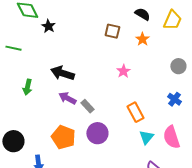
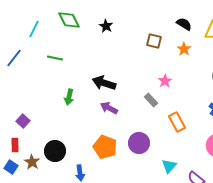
black star: (48, 26) -> (106, 26), moved
gray rectangle: (87, 106) -> (151, 100), moved
cyan triangle: (146, 137) -> (169, 166), moved

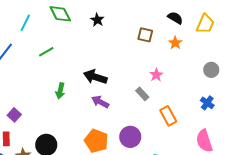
green line: (55, 58) -> (46, 52), turned -42

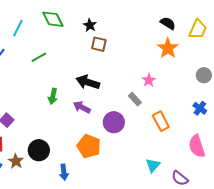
brown square: (145, 35) -> (99, 44), moved
orange star: (175, 43) -> (168, 48), size x1.5
purple arrow: (100, 102) -> (82, 107), moved
purple circle: (130, 137) -> (114, 122), moved

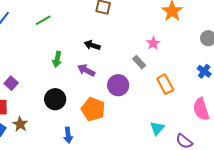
black arrow: (88, 82) -> (92, 45), size x0.7
black circle: (39, 150) -> (55, 99), moved

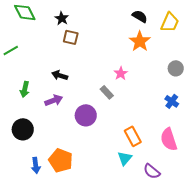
purple arrow: (86, 70) -> (54, 100), turned 132
orange rectangle: (165, 84) -> (133, 136), moved
orange pentagon: (93, 109) -> (61, 160), moved

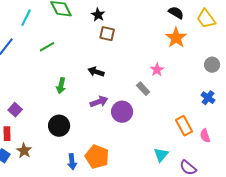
yellow trapezoid: (170, 22) -> (206, 19), turned 120
purple arrow: (54, 100) -> (99, 102), moved
orange rectangle: (133, 136) -> (184, 126), moved
pink semicircle: (169, 139) -> (205, 136), size x0.6

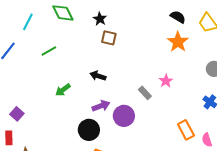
pink star: (157, 70) -> (166, 81), moved
green arrow: (61, 86) -> (63, 90), turned 42
black circle: (59, 126) -> (89, 130), moved

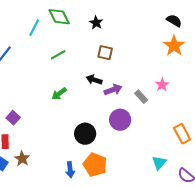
cyan line: (28, 22) -> (34, 28), moved
brown square: (109, 38) -> (105, 53), moved
green line: (49, 51) -> (58, 55), moved
purple arrow: (101, 106) -> (113, 90), moved

